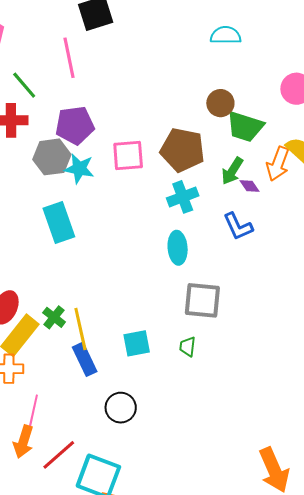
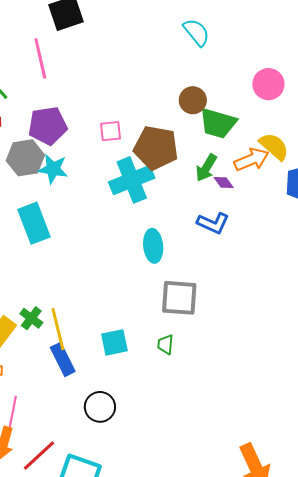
cyan semicircle: (226, 35) -> (196, 32), turned 52
pink square: (128, 156) -> (111, 131), moved, size x0.7
orange arrow: (278, 164) -> (252, 160), turned -132
cyan cross: (183, 197) -> (132, 180), moved, size x1.4
blue L-shape: (238, 226) -> (213, 223), turned -40

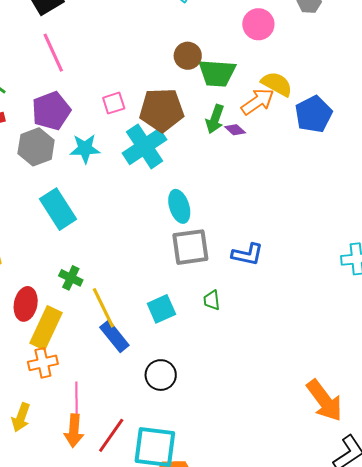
pink line: (40, 58) -> (53, 53), moved
cyan star: (53, 169) -> (85, 149), moved
blue L-shape: (213, 223) -> (247, 254), moved
gray square: (179, 298) -> (190, 247), moved
green cross: (31, 318) -> (71, 278), moved

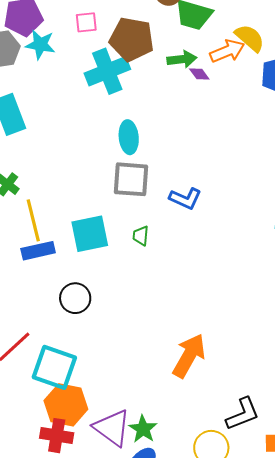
green arrow: (215, 119) -> (182, 59), turned -128
cyan star: (85, 149) -> (40, 45), moved
cyan square: (161, 309) -> (90, 234), size x1.4
blue rectangle: (114, 336) -> (38, 251), turned -76
orange arrow: (324, 401) -> (189, 356), moved, turned -126

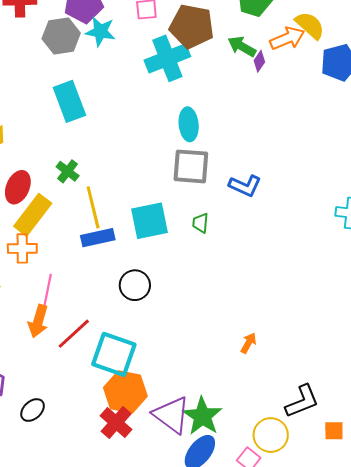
green arrow: (182, 59) -> (242, 46), turned -144
purple diamond: (199, 74) -> (259, 61), turned 70
orange arrow: (189, 356) -> (249, 343), size x0.5
green star: (143, 429) -> (202, 416), size x1.4
red cross: (57, 436) -> (116, 423), turned 32

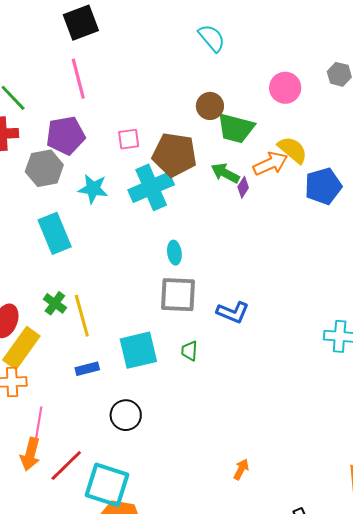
cyan star: (100, 32) -> (93, 189), moved
cyan ellipse: (189, 124) -> (174, 253), size x0.7
yellow line: (93, 207) -> (82, 316), moved
blue rectangle: (98, 238) -> (87, 369), size x0.7

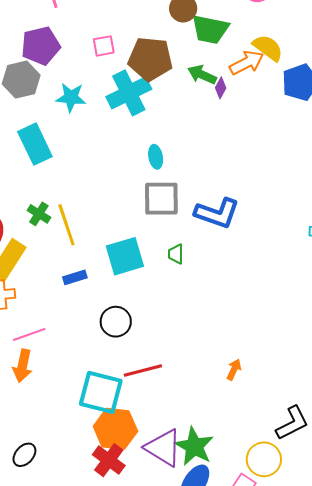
blue L-shape: (233, 312) -> (217, 213), size x1.4
pink line: (39, 423) -> (29, 334), turned 64
red line: (66, 465) -> (143, 371), moved, turned 33

